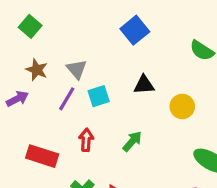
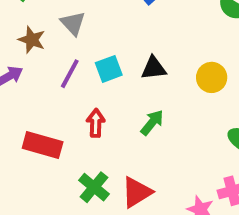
gray triangle: (77, 69) -> (73, 23), moved
black triangle: (144, 85) -> (154, 68), moved

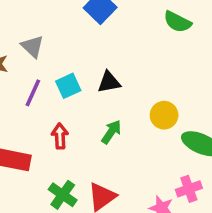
yellow circle: (212, 77) -> (164, 115), moved

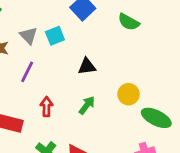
green semicircle: (177, 22) -> (129, 22), moved
cyan square: (68, 86) -> (55, 36), moved

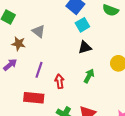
cyan square: (55, 36) -> (82, 25), moved
purple line: (27, 72) -> (39, 70), moved

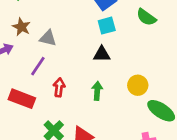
gray triangle: (39, 31) -> (48, 38), moved, turned -40
green arrow: (89, 76) -> (97, 91), turned -40

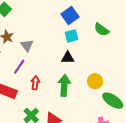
gray triangle: (48, 38) -> (27, 45), turned 40
green arrow: (97, 91) -> (64, 85), size x1.5

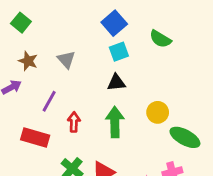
gray triangle: (27, 45) -> (66, 60), moved

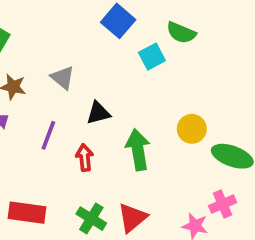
cyan square: (119, 52) -> (152, 57), moved
black triangle: (116, 83) -> (98, 113), moved
red rectangle: (35, 138) -> (27, 213), moved

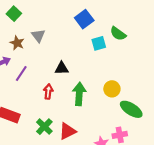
gray triangle: (63, 78) -> (38, 36), moved
purple line: (48, 135) -> (21, 73), moved

